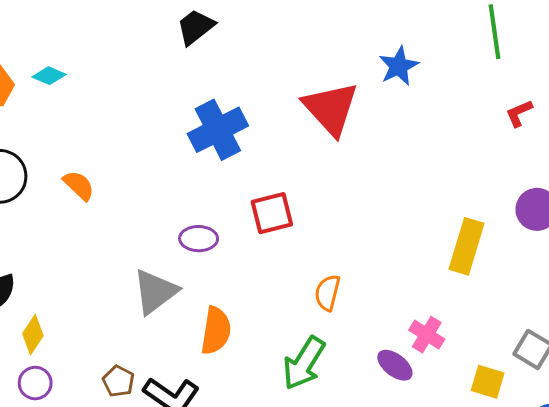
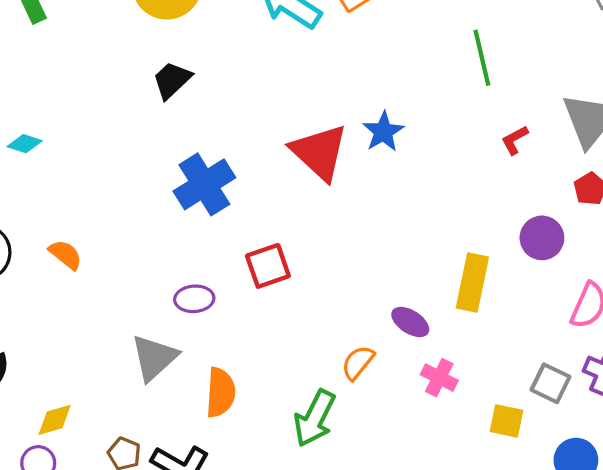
blue star: (399, 66) -> (383, 132), moved
orange semicircle: (327, 293) -> (358, 363), moved, turned 30
yellow diamond: (33, 335) -> (55, 420), moved, turned 45
purple ellipse: (395, 365) -> (410, 322), moved

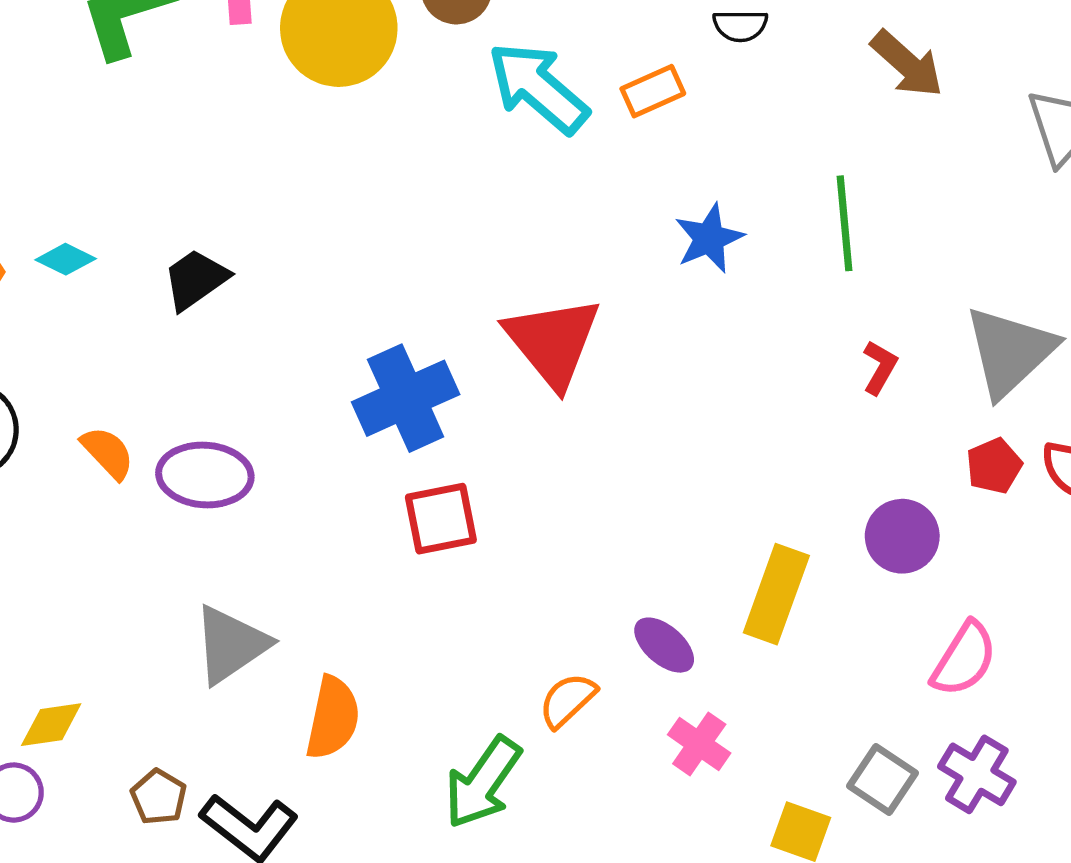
black trapezoid: (172, 80) -> (196, 279), moved
blue star: (383, 132) -> (709, 238), moved
red L-shape: (515, 140) -> (880, 367), turned 140
blue cross: (204, 184) -> (406, 398), moved
purple ellipse: (194, 299) -> (205, 475), moved, size x1.4

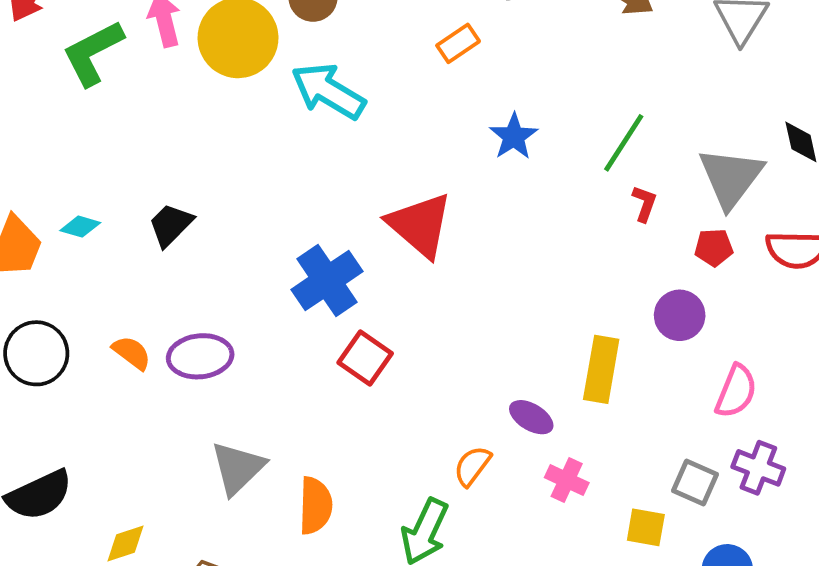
cyan arrow: (538, 88) -> (328, 91), moved
green line: (845, 223) -> (624, 143), moved, turned 48
red pentagon: (994, 466) -> (714, 247), moved, turned 30
red square: (441, 519) -> (365, 358), turned -34

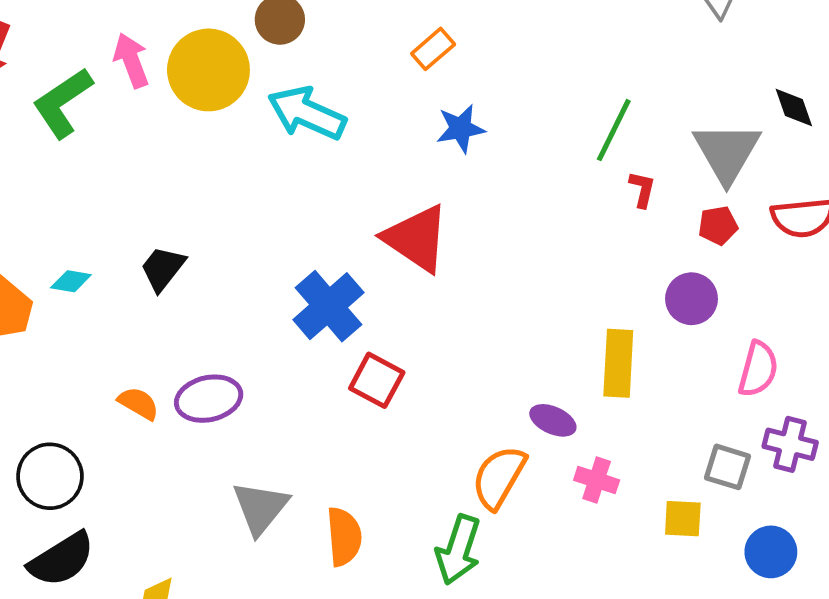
blue star: (514, 136) -> (461, 129), moved, turned 30
black circle: (36, 353) -> (50, 476), moved
orange semicircle: (472, 466) -> (499, 477), size x1.5

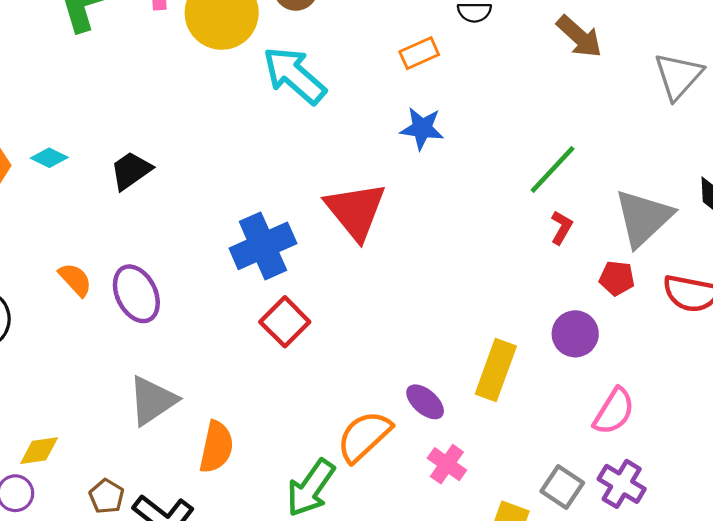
purple ellipse: (209, 399) -> (136, 294), turned 60

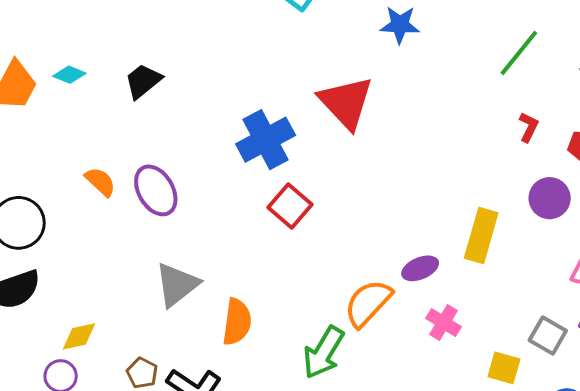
red L-shape: (561, 227) -> (529, 127), moved
purple ellipse: (425, 402) -> (420, 268), turned -60

